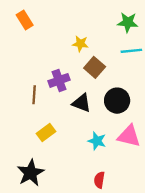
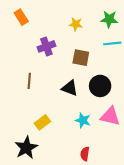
yellow star: (80, 44) -> (76, 24), moved
brown square: (95, 67) -> (81, 58), turned -30
purple cross: (59, 80) -> (46, 46), moved
yellow rectangle: (46, 133) -> (42, 122), moved

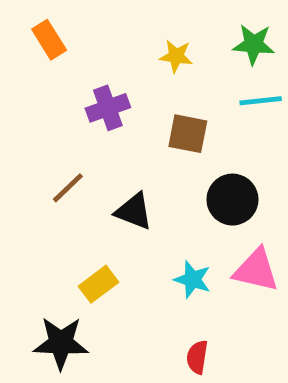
brown line: (29, 81) -> (68, 188), turned 42
black triangle: (70, 88) -> (134, 211), moved
black star: (26, 148) -> (61, 343), turned 30

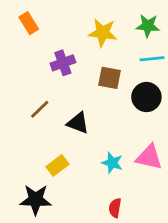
yellow star: (176, 56) -> (103, 33), size x1.5
black circle: (232, 200) -> (146, 97), moved

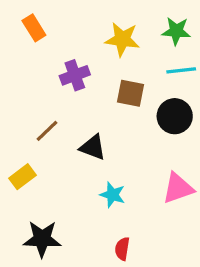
pink triangle: (149, 157) -> (178, 188), turned -32
cyan star: (112, 163) -> (112, 195), moved
yellow rectangle: (57, 165) -> (22, 177), moved
red semicircle: (115, 208) -> (122, 249), moved

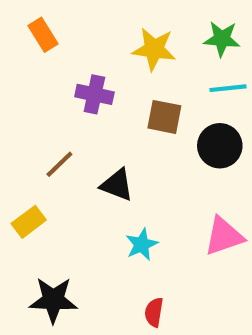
purple cross: (75, 75) -> (94, 94), turned 32
cyan star: (112, 195) -> (142, 244), turned 30

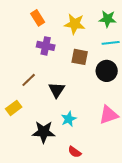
orange rectangle: (43, 35) -> (38, 18), moved
black triangle: (117, 185) -> (57, 90), turned 42
black star: (53, 300) -> (44, 132), moved
red semicircle: (154, 312) -> (75, 152), turned -64

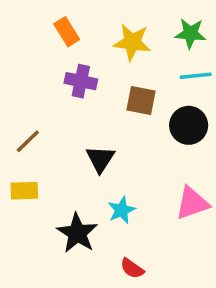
brown line: (29, 80) -> (28, 141), moved
yellow rectangle: (14, 108) -> (24, 191), turned 35
black star: (44, 132) -> (77, 233), turned 30

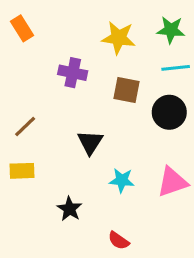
orange rectangle: (67, 32) -> (22, 28), moved
cyan star: (121, 210) -> (122, 180), moved, turned 30
black star: (77, 233) -> (69, 209), size x0.7

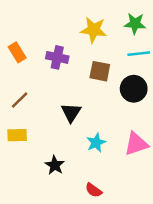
orange rectangle: (22, 28) -> (17, 52), moved
cyan star: (122, 180) -> (96, 143), turned -30

